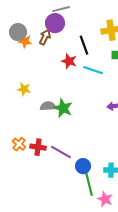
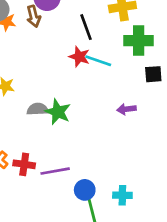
brown arrow: (45, 37) -> (34, 16), turned 140
red star: (69, 61) -> (79, 57), moved
purple line: (61, 152) -> (55, 171), turned -40

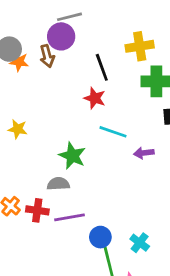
cyan line: (98, 61) -> (113, 132), moved
gray semicircle: (38, 109) -> (58, 184), moved
cyan cross: (122, 195) -> (140, 243), turned 36

